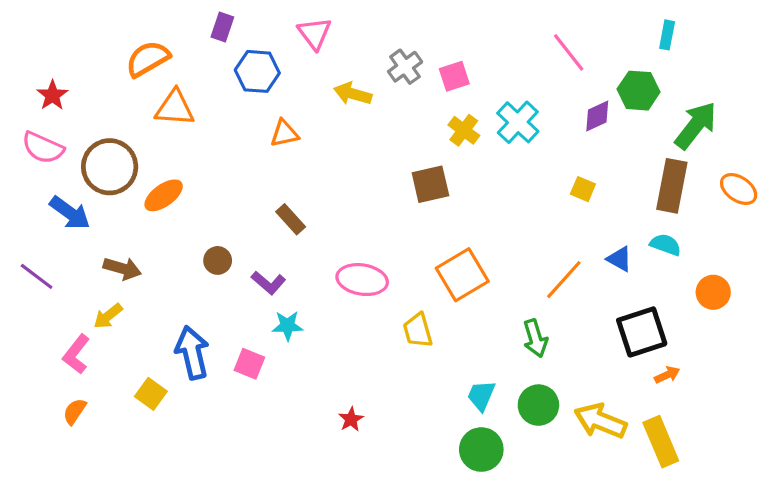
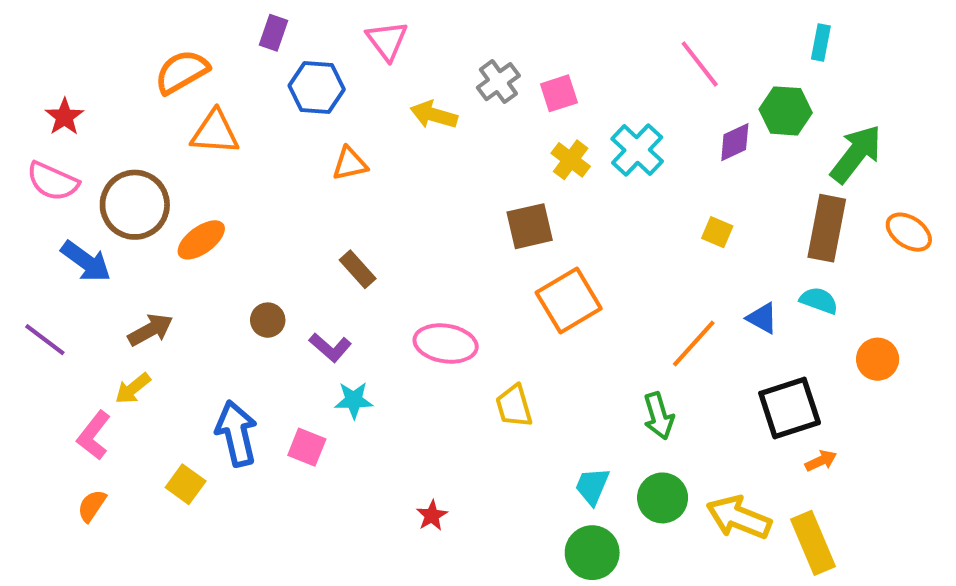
brown arrow: (122, 268) -> (150, 330), turned -45
orange square: (462, 275) -> (569, 301), moved

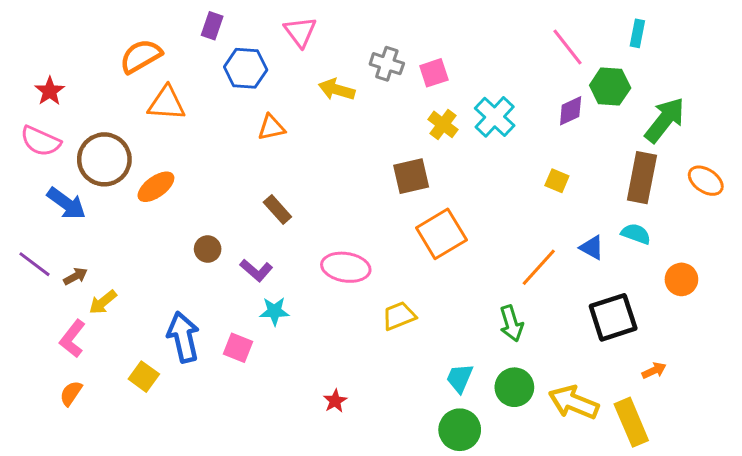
pink line: (700, 64) -> (568, 47), moved
gray cross: (498, 82) -> (387, 64), turned -36
brown arrow: (150, 330) -> (75, 276), moved, size x0.7
yellow trapezoid: (514, 406) -> (399, 316), turned 84
orange arrow: (821, 461) -> (654, 371), moved

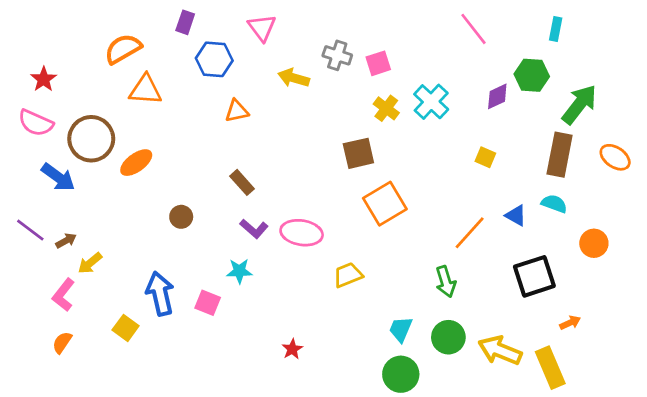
pink line: (568, 47) -> (474, 29), moved
purple L-shape: (256, 270) -> (254, 229), moved

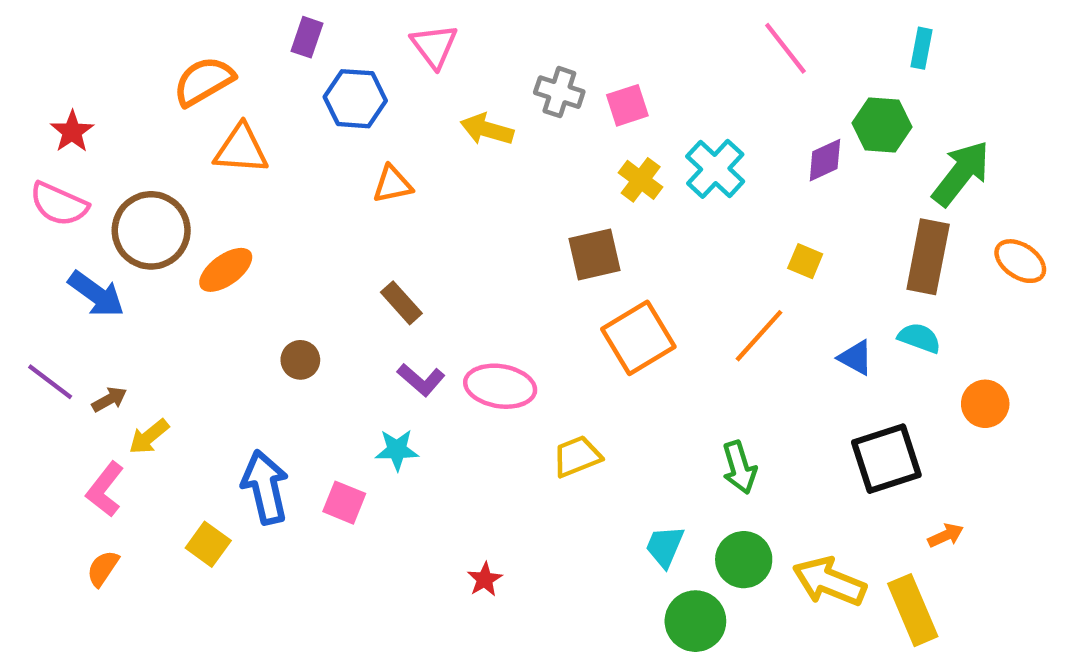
orange line: (470, 233) -> (759, 336), moved
green circle: (401, 374) -> (695, 621), moved

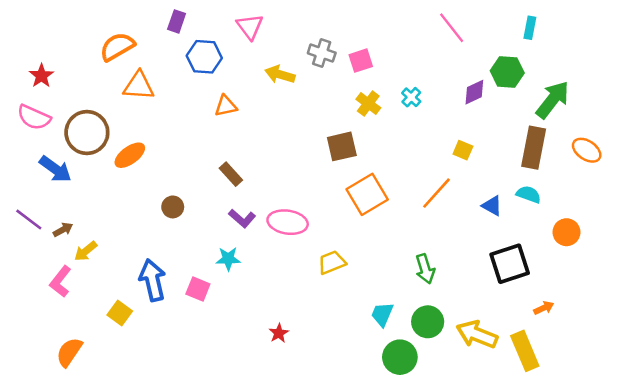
cyan cross: (715, 169) -> (411, 97), size x0.6
orange semicircle: (103, 568) -> (69, 352), moved, size x1.4

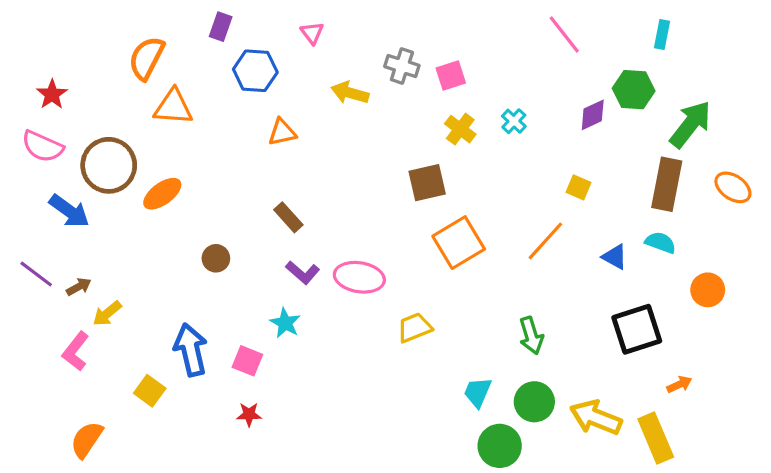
pink triangle: (250, 27) -> (312, 33), size x0.7
orange semicircle: (117, 47) -> (147, 58), turned -33
cyan star: (228, 259) -> (285, 323), turned 30
red star: (279, 333) -> (249, 414), moved, turned 30

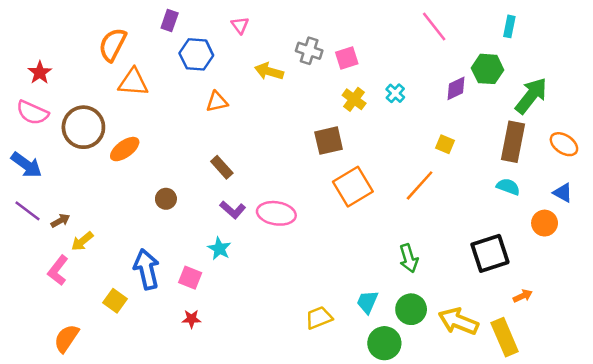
blue arrow: (69, 211) -> (26, 165), moved
blue triangle: (615, 257) -> (563, 193), moved
yellow trapezoid: (415, 328) -> (319, 318), moved

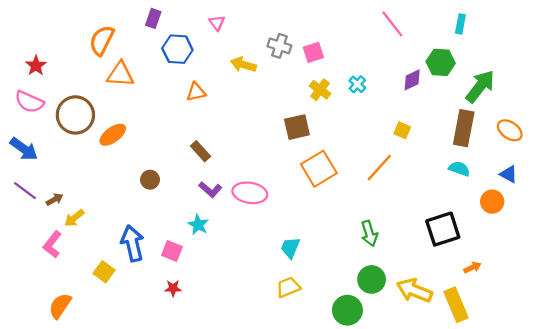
cyan trapezoid: (367, 302) -> (290, 248), moved

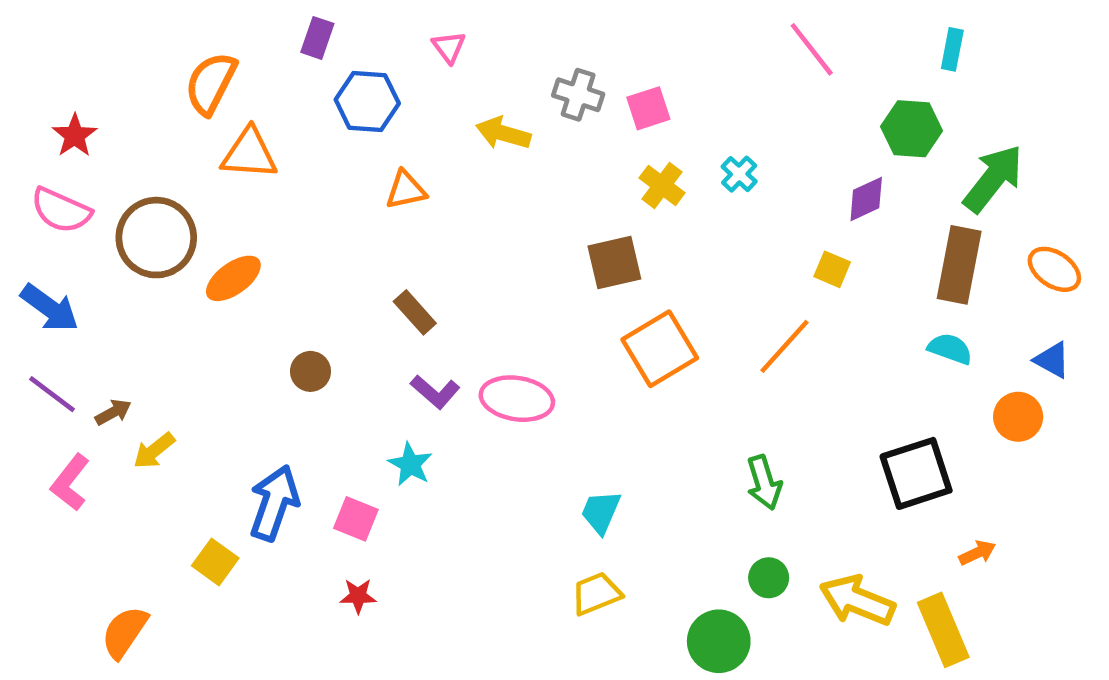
purple diamond: (412, 80) -> (866, 199), moved
blue arrow: (132, 243) -> (274, 503), turned 32
pink L-shape: (52, 244) -> (70, 483), moved
green circle: (372, 279) -> (769, 578), size x0.7

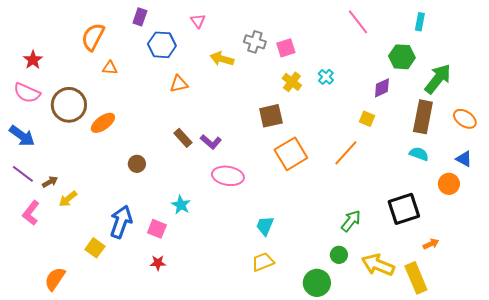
orange triangle: (249, 154) -> (110, 68), size x0.6
purple L-shape: (435, 392) -> (211, 142), moved
green arrow: (764, 483) -> (351, 221), moved, turned -125

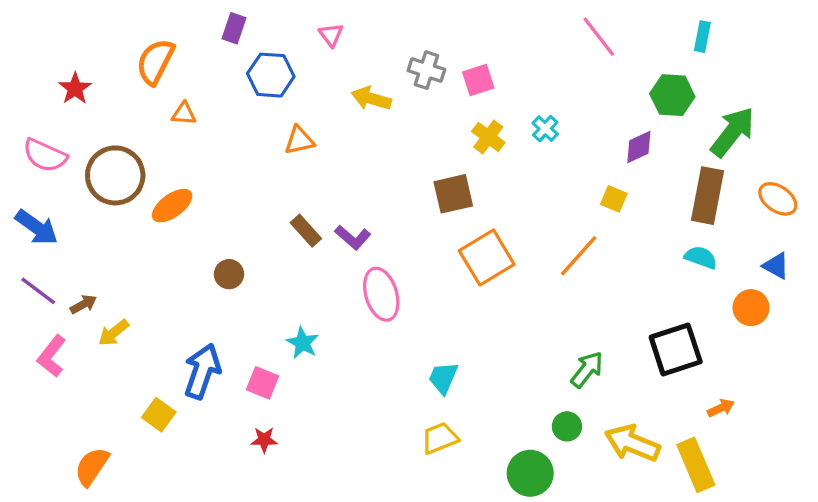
red star: (33, 60) -> (75, 88), moved
pink ellipse: (228, 176) -> (381, 294), turned 64

